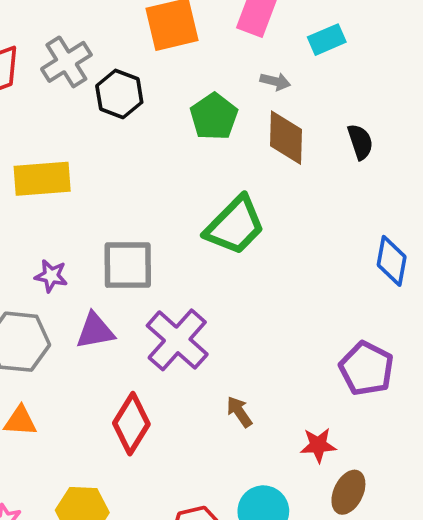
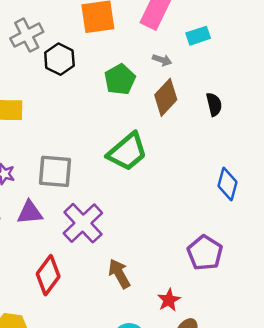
brown diamond: (286, 138) -> (166, 97), turned 36
brown arrow: (239, 412) -> (119, 274), size x1.4
red star: (318, 445) -> (169, 300), turned -30

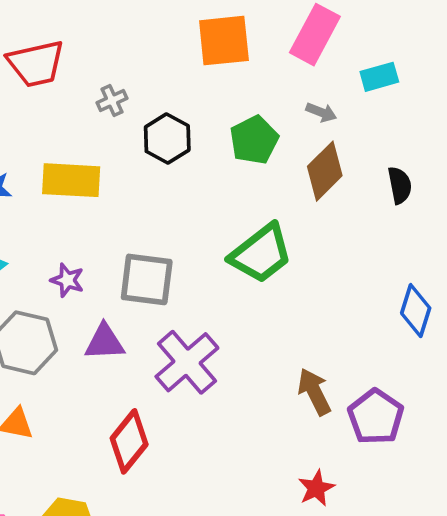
gray cross: (27, 35) -> (112, 101), moved, size x0.6
black hexagon: (59, 59) -> (167, 139), moved
brown arrow: (119, 274) -> (314, 392), moved

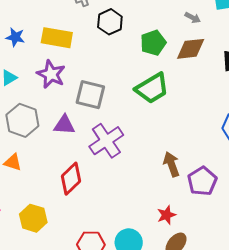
green pentagon: (254, 140) -> (153, 43), moved
brown diamond: (325, 171) -> (191, 49), turned 32
purple star: (67, 280) -> (51, 74), moved, size x1.6

